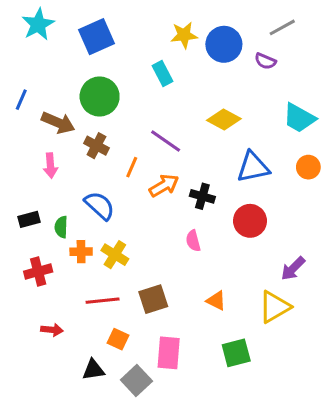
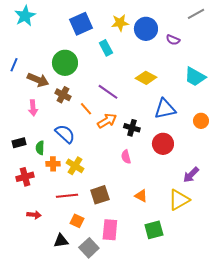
gray line: (282, 27) -> (196, 14), moved
blue square: (96, 37) -> (81, 24), moved
orange line: (132, 167) -> (86, 109), turned -64
orange circle: (308, 167) -> (201, 121), moved

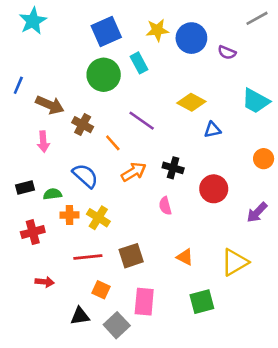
green circle: (65, 63) -> (104, 75), moved
blue triangle: (165, 109) -> (212, 130), moved, size x0.6
orange arrow: (107, 121) -> (134, 172), moved
green semicircle: (40, 148) -> (52, 194), turned 80
purple arrow: (191, 175) -> (257, 212), moved

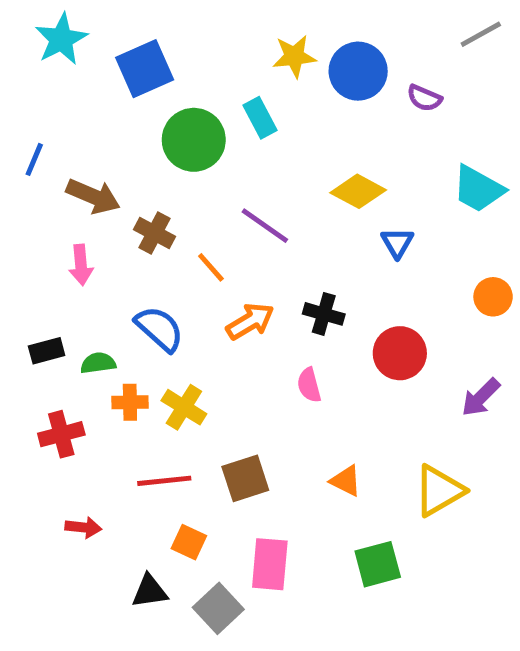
blue square: (106, 31) -> (145, 69), moved
blue triangle: (212, 130) -> (397, 243), turned -48

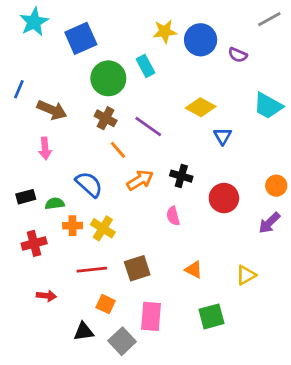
brown cross: (154, 233) -> (106, 118), moved
orange circle: (493, 297) -> (276, 186), moved
yellow triangle: (439, 491) -> (246, 275), size x0.7

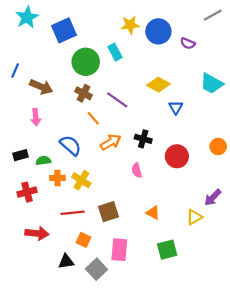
purple arrow: (269, 223) -> (213, 198), moved
red arrow: (46, 296) -> (37, 233), size x1.5

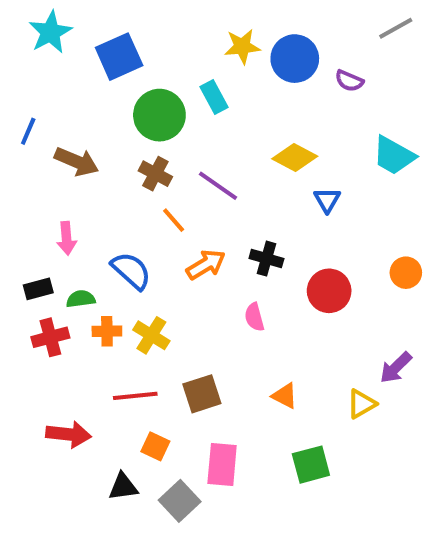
pink arrow: (36, 117) -> (67, 238), moved
red cross: (27, 192) -> (50, 337), moved

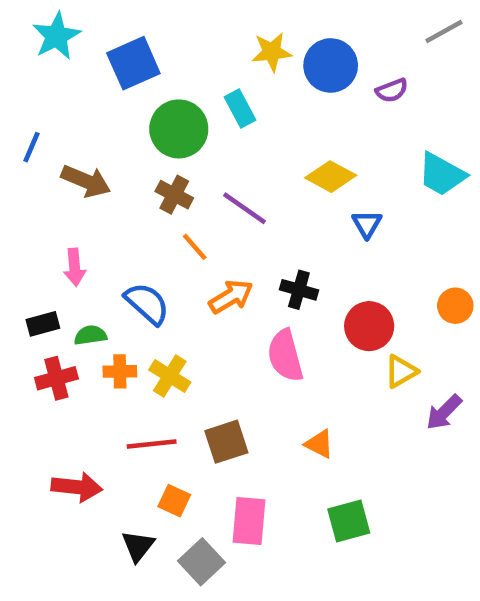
purple semicircle: (349, 81) -> (392, 90), turned -44
pink semicircle: (254, 317) -> (285, 356), size x1.6
yellow triangle: (361, 404) -> (401, 371), moved
black triangle: (123, 487) -> (138, 546), turned -44

